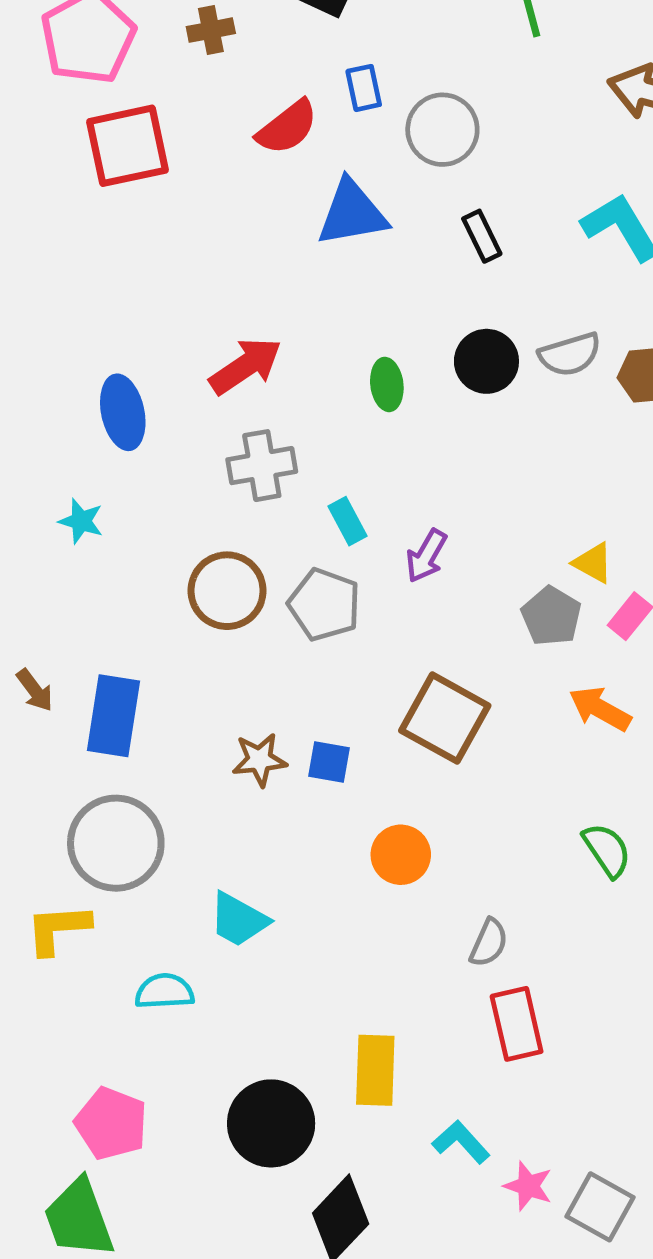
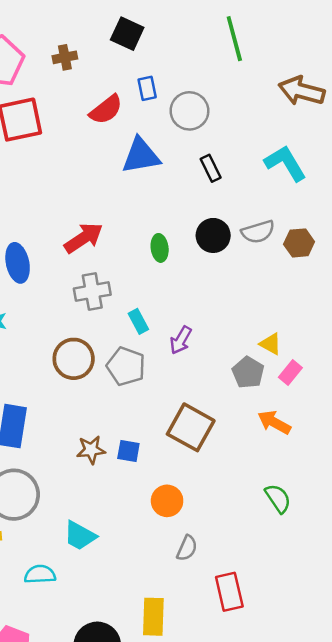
gray semicircle: (489, 943) -> (187, 548), moved

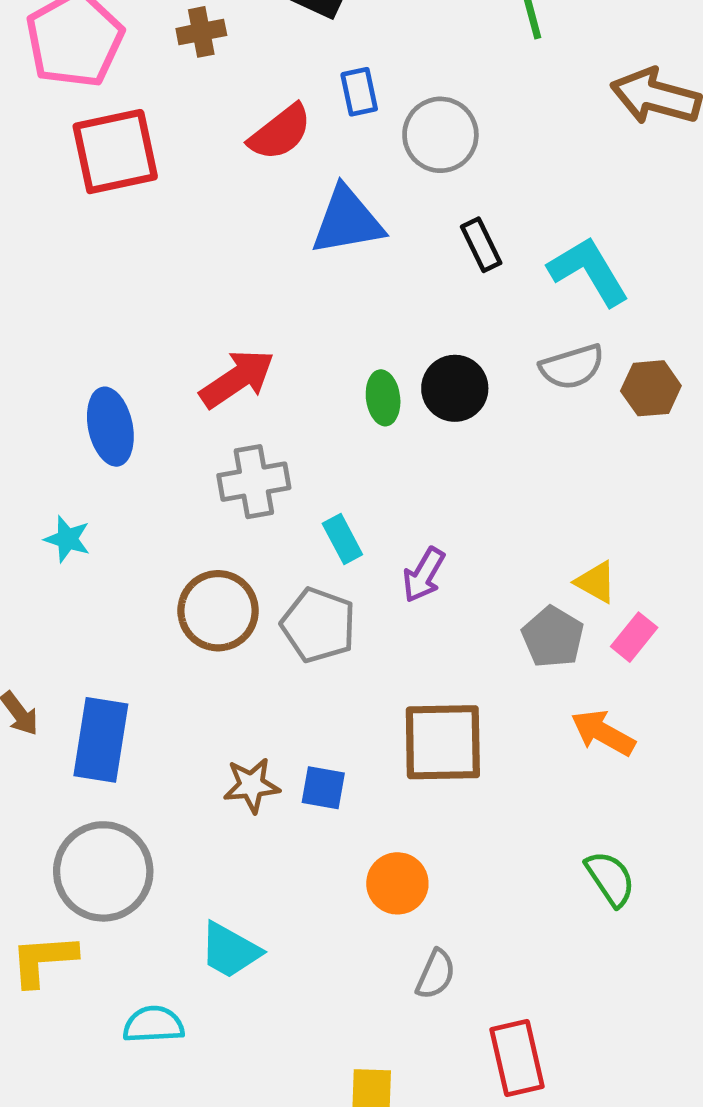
cyan L-shape: (285, 163) -> (589, 271), moved
black circle: (213, 235) -> (455, 388), moved
brown square: (191, 427) -> (443, 742), turned -30

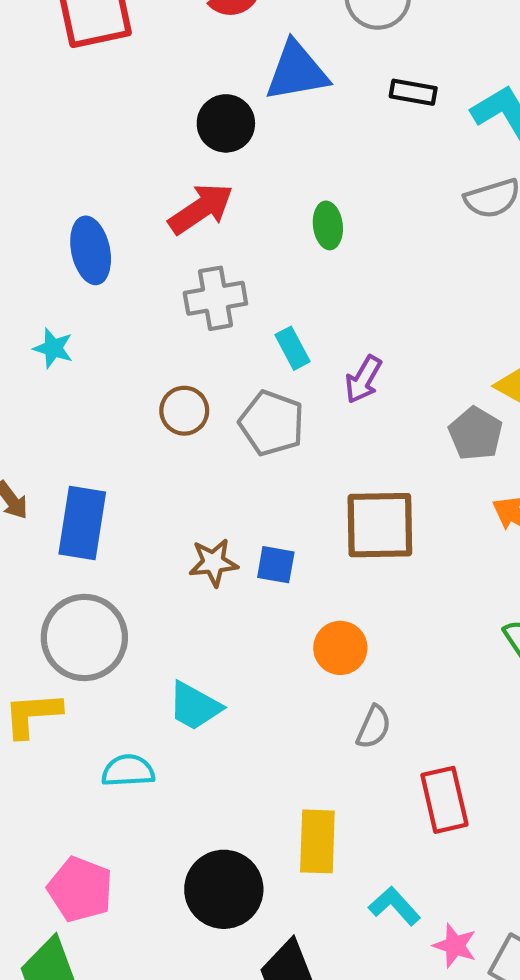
black rectangle: (481, 245) -> (413, 92), turned -54
black circle: (455, 388) -> (226, 123), moved
brown circle: (218, 611) -> (184, 411), size x0.7

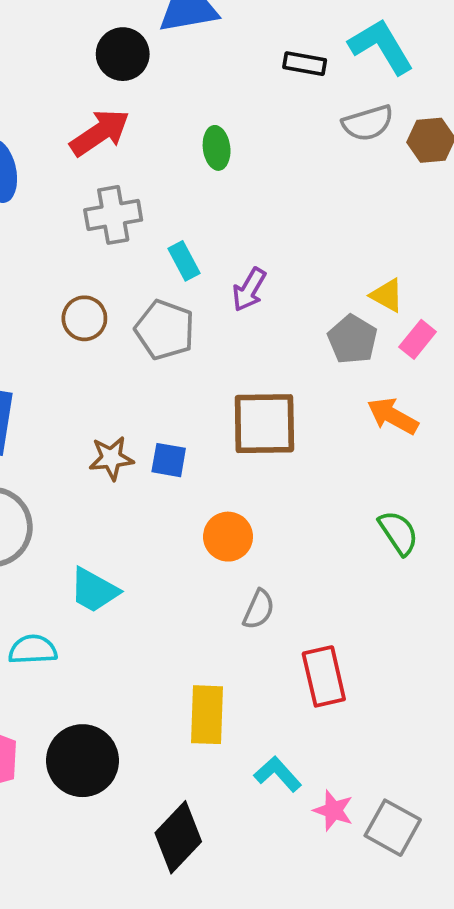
black rectangle: (413, 92) -> (305, 64), moved
black circle: (224, 889) -> (83, 761), moved

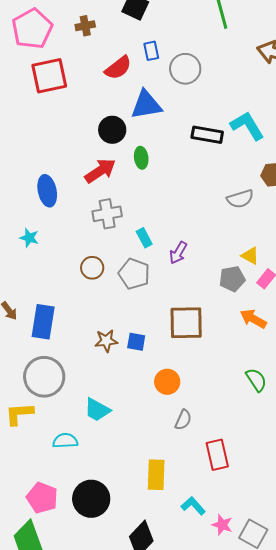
black rectangle: (305, 64) -> (207, 135), size x1.4
gray semicircle: (368, 123) -> (240, 199), moved
green ellipse: (217, 148) -> (141, 158), moved
gray pentagon: (352, 339) -> (232, 279), turned 30

